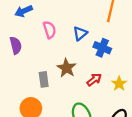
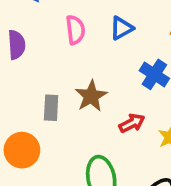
blue triangle: (80, 33) -> (121, 28), moved

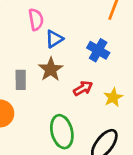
blue triangle: (121, 28) -> (54, 39), moved

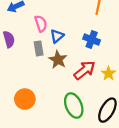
gray rectangle: (21, 80) -> (39, 48), moved
red arrow: (83, 88) -> (85, 70), size x1.5

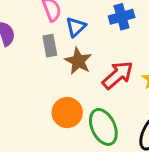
blue cross: (92, 40) -> (122, 17), moved, turned -35
orange circle: (25, 99) -> (67, 113), moved

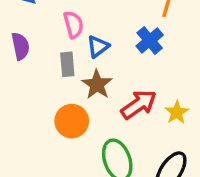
blue cross: (122, 17) -> (150, 40), turned -30
orange circle: (67, 113) -> (72, 121), moved

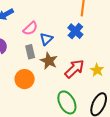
pink semicircle: (73, 25) -> (30, 28), turned 70
orange circle: (72, 121) -> (25, 79), moved

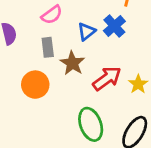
blue triangle: (46, 39) -> (86, 31), moved

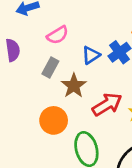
gray rectangle: (48, 47) -> (50, 68), turned 30
orange circle: (35, 85) -> (54, 120), moved

